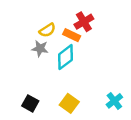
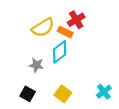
yellow semicircle: (47, 30) -> (43, 27), size x1.5
gray star: (40, 49) -> (36, 65), moved

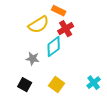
red cross: (76, 20) -> (66, 29), moved
orange rectangle: (65, 32) -> (59, 11), moved

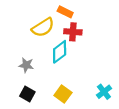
red cross: (66, 29) -> (73, 32), turned 35
gray star: (33, 59) -> (26, 65), moved

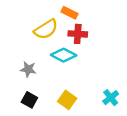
cyan diamond: (60, 52) -> (64, 55), turned 65

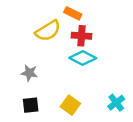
cyan diamond: (64, 55) -> (83, 58), moved
black square: (29, 100) -> (31, 105), turned -35

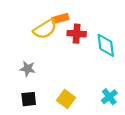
orange rectangle: (73, 13) -> (60, 18), moved, turned -42
cyan diamond: (83, 58) -> (106, 45), moved, turned 55

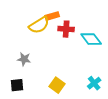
cyan diamond: (106, 45) -> (91, 39), turned -30
black square: (29, 99) -> (17, 85), moved

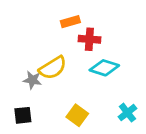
yellow semicircle: (39, 25) -> (53, 68), moved
cyan diamond: (91, 39) -> (104, 68), moved, turned -35

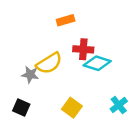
red cross: (89, 39) -> (83, 49), moved
black square: (23, 115) -> (21, 108), turned 30

